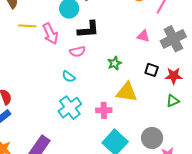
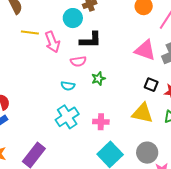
pink triangle: (143, 36) -> (145, 50), size x1.6
green star: (115, 63) -> (98, 79), moved
cyan semicircle: (69, 77) -> (68, 86), turned -32
yellow triangle: (127, 92) -> (142, 113), moved

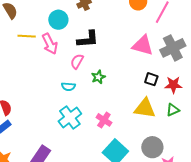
cyan circle: (73, 18) -> (58, 20), moved
pink semicircle: (78, 61) -> (77, 61), turned 133
pink cross: (101, 122) -> (104, 120), turned 35

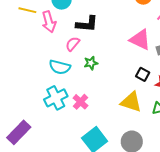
cyan semicircle: (68, 87) -> (60, 67), size x1.5
pink cross: (104, 120) -> (80, 102), moved

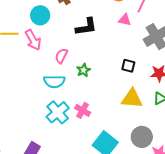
black L-shape: (87, 24) -> (86, 27), moved
pink triangle: (140, 40) -> (125, 20), moved, size x0.6
black square: (143, 74) -> (128, 66), moved

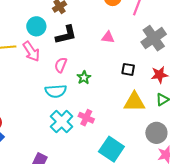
pink triangle: (125, 20) -> (108, 37), moved
black L-shape: (86, 27) -> (66, 35), moved
gray circle: (142, 137) -> (156, 133), moved

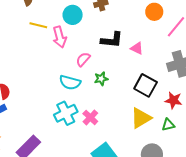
black L-shape: (66, 35) -> (112, 40), moved
black square: (128, 69) -> (146, 85), size x1.6
yellow triangle: (134, 102) -> (141, 118), turned -50

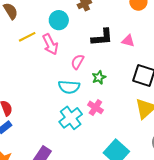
yellow line: (38, 25) -> (27, 37), turned -30
pink cross: (90, 117) -> (95, 107), moved

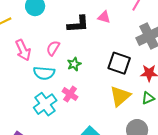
pink triangle: (128, 41) -> (104, 17), moved
pink arrow: (50, 44) -> (23, 50), moved

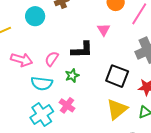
pink triangle: (104, 17) -> (104, 30), turned 40
black L-shape: (78, 24) -> (82, 50), moved
pink arrow: (23, 50) -> (22, 60), turned -50

